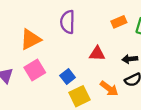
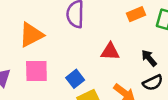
black arrow: (130, 59) -> (149, 58), turned 56
pink square: (35, 70) -> (36, 71), turned 30

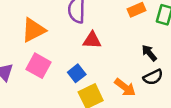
red triangle: (110, 52) -> (92, 40), moved
pink square: (36, 71) -> (39, 66), turned 30

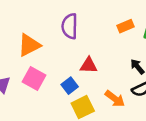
red triangle: (92, 40) -> (89, 65), moved

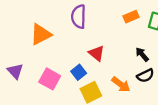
red triangle: (89, 65) -> (96, 53), turned 36
pink square: (34, 78) -> (50, 79), moved

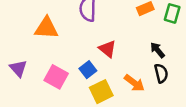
orange triangle: (41, 34) -> (46, 28), turned 30
black semicircle: (145, 76) -> (161, 73), turned -78

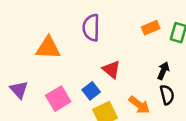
black arrow: (157, 50) -> (163, 71), turned 63
pink square: (56, 77) -> (58, 99), turned 30

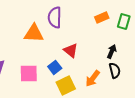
orange triangle: (48, 48) -> (34, 33), moved
pink square: (58, 99) -> (29, 73), turned 30
orange arrow: (139, 105) -> (93, 78), turned 90

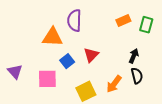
red triangle: (71, 50) -> (91, 55), turned 35
blue square: (55, 67) -> (67, 61), moved

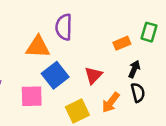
orange rectangle: (123, 21) -> (122, 43), moved
red triangle: (91, 55) -> (93, 75), moved
blue square: (67, 61) -> (55, 75), size x1.5

